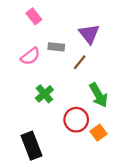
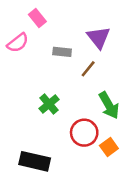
pink semicircle: (30, 56) -> (18, 43), moved
black rectangle: (32, 146) -> (35, 161), turned -56

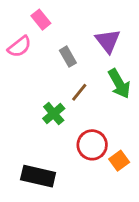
gray rectangle: (62, 52) -> (68, 57), turned 54
brown line: (88, 69) -> (79, 92), moved
green arrow: (109, 105) -> (119, 84), moved

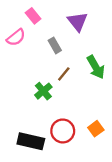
purple triangle: (108, 41) -> (78, 21), moved
red circle: (92, 145) -> (63, 131), moved

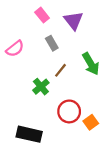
pink rectangle: (33, 16) -> (42, 15), moved
pink semicircle: (16, 37) -> (15, 49), moved
red circle: (63, 131) -> (69, 111), moved

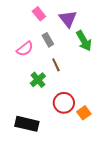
pink semicircle: (15, 49) -> (25, 49), moved
green arrow: (91, 64) -> (84, 41), moved
brown line: (60, 70) -> (56, 65), turned -64

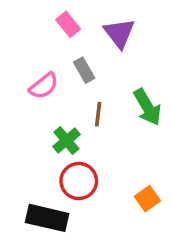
green arrow: (84, 41) -> (147, 107), moved
brown line: (56, 65) -> (98, 114), turned 32
red circle: (64, 103) -> (79, 181), moved

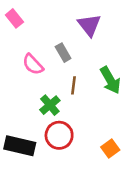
pink rectangle: (68, 24) -> (14, 18), moved
pink semicircle: (44, 86) -> (33, 64), turned 85
black rectangle: (47, 218) -> (20, 146), moved

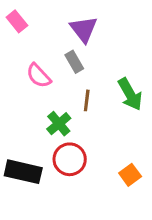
purple triangle: (89, 25) -> (84, 29), moved

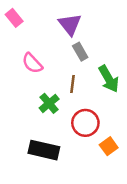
gray rectangle: (74, 62) -> (80, 52), moved
red circle: (70, 159) -> (85, 123), moved
black rectangle: (23, 172) -> (44, 150), moved

